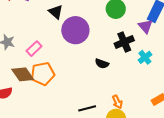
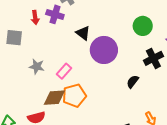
black semicircle: (102, 64) -> (133, 82), turned 112
brown diamond: (23, 74) -> (54, 98), turned -55

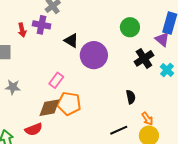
gray star: (37, 67) -> (13, 87), moved
black semicircle: (133, 82) -> (131, 97), moved, turned 136
orange pentagon: (74, 96) -> (69, 104), turned 30

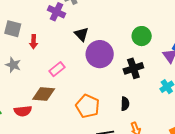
red arrow: (22, 30) -> (34, 42), moved
black cross: (144, 58) -> (133, 68), moved
orange pentagon: (69, 104) -> (88, 106), moved

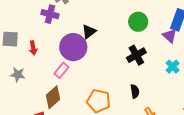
black triangle: (81, 34) -> (89, 32), moved, turned 49
purple circle: (100, 54) -> (73, 47), moved
brown diamond: (44, 94) -> (53, 97), turned -35

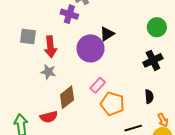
red arrow: (33, 48) -> (50, 47), size x1.5
pink rectangle: (61, 70) -> (98, 85), moved
gray star: (18, 75) -> (48, 72), moved

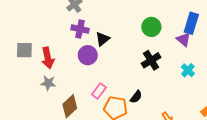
purple cross: (69, 14) -> (80, 29), moved
purple circle: (91, 48) -> (88, 55), size x0.7
black semicircle: (149, 97) -> (136, 97), moved, turned 48

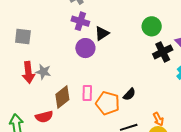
red arrow: (48, 58) -> (28, 72), moved
black cross: (151, 60) -> (163, 52), moved
pink rectangle: (99, 91) -> (87, 93), moved, turned -42

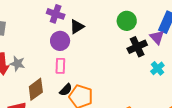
pink rectangle: (87, 93) -> (60, 66), moved
black semicircle: (129, 94) -> (66, 90), moved

